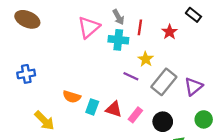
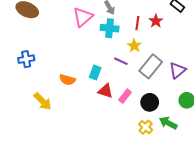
red line: (140, 27) -> (137, 23), moved
cyan rectangle: (92, 107) -> (95, 73), moved

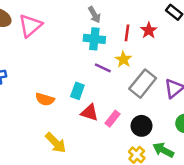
pink triangle: (83, 17) -> (30, 26), moved
purple line: (121, 61) -> (103, 68), moved
yellow arrow: (43, 101) -> (56, 143), moved

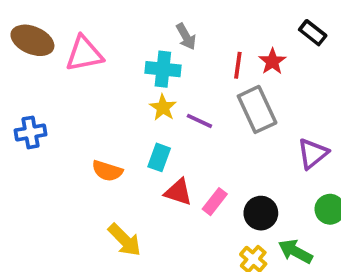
pink triangle: (30, 26) -> (84, 54), turned 30
cyan cross: (94, 39) -> (163, 69), moved
yellow star: (123, 59) -> (163, 107), moved
gray rectangle: (143, 84) -> (257, 109), moved, turned -64

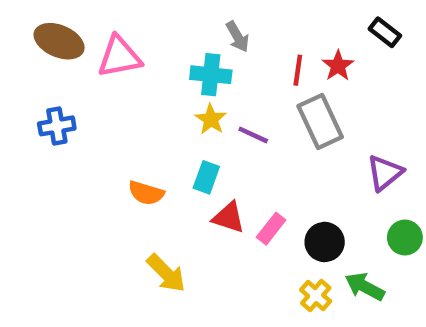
blue cross: (31, 132) -> (57, 126), moved

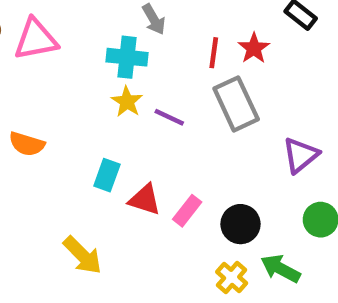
cyan rectangle: (206, 177) -> (107, 175), moved
orange semicircle: (146, 193) -> (27, 144), moved

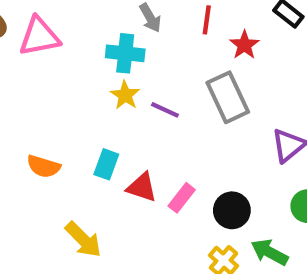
red line: (214, 53) -> (207, 20), moved
orange semicircle: (27, 144) -> (44, 166), moved

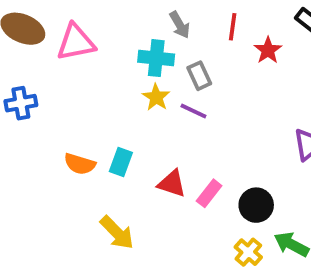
gray rectangle: (228, 97) -> (199, 76), moved, size x0.6
cyan rectangle: (106, 164) -> (121, 162), moved

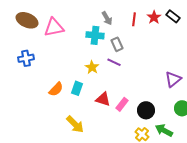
red star: (268, 50) -> (154, 17), moved
yellow star: (156, 97) -> (92, 67), moved
orange semicircle: (80, 164) -> (56, 89), turned -63

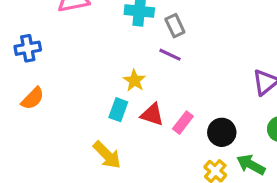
yellow star: (92, 67) -> (134, 81), moved
cyan rectangle: (77, 88) -> (118, 110), moved
orange semicircle: (56, 89) -> (33, 98), moved

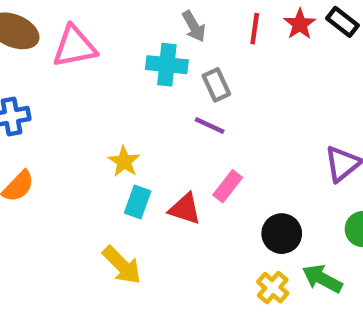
yellow star: (134, 81) -> (124, 161), moved
pink rectangle: (183, 123) -> (228, 186), moved

